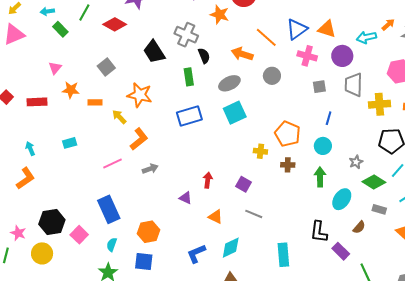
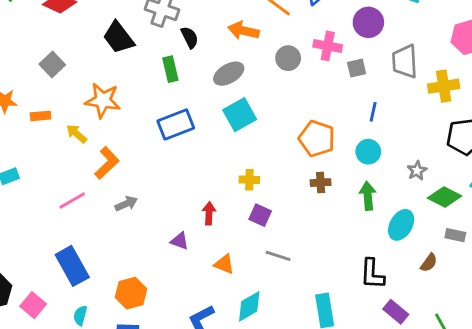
pink cross: (307, 56) -> (328, 46), moved
purple circle: (342, 56) -> (368, 22), moved
yellow cross: (260, 151) -> (249, 180), moved
purple rectangle: (341, 251) -> (396, 312), moved

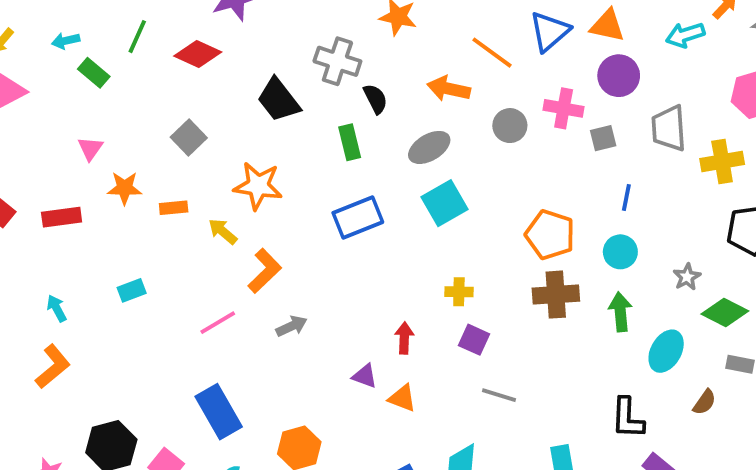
brown cross: (321, 183) -> (556, 295), size x1.6
orange triangle: (224, 264) -> (402, 398), moved

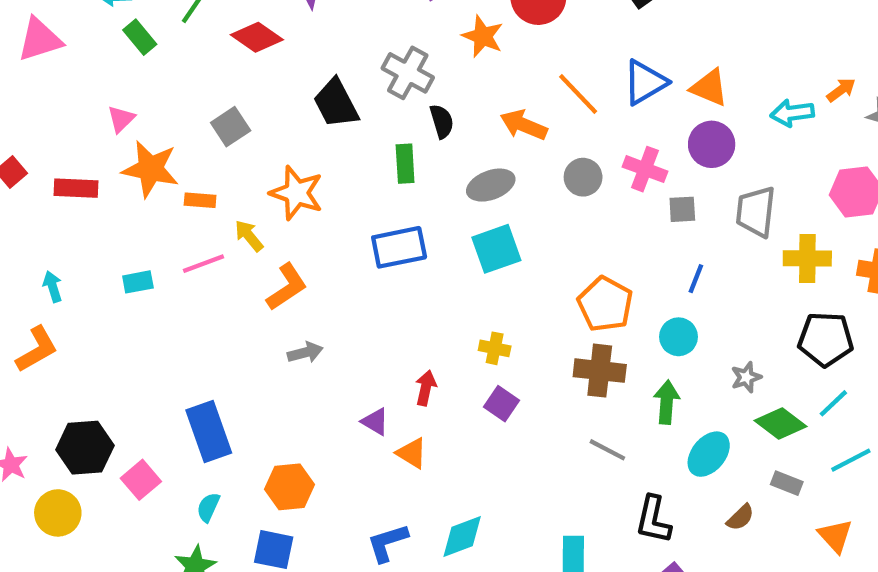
orange star: (125, 188) -> (150, 169), size x1.5
pink line: (218, 323) -> (204, 264), moved
gray line: (499, 395) -> (607, 450), moved

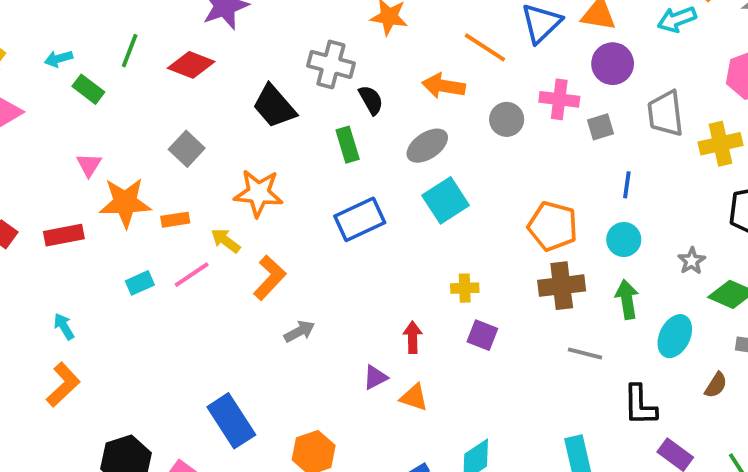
cyan rectangle: (138, 282) -> (140, 283), moved
purple triangle: (375, 422) -> (375, 377), turned -44

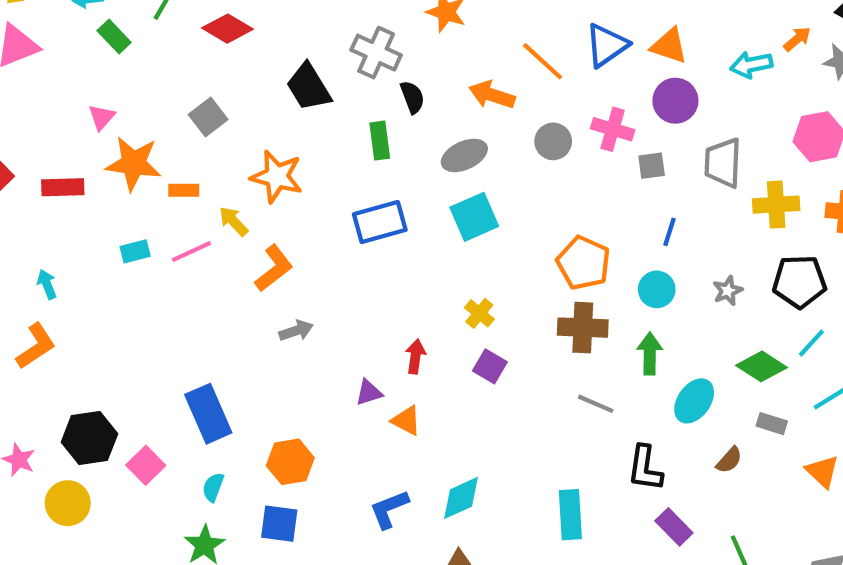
gray star: (692, 261) -> (728, 291), moved
yellow cross: (465, 288) -> (479, 313), turned 32

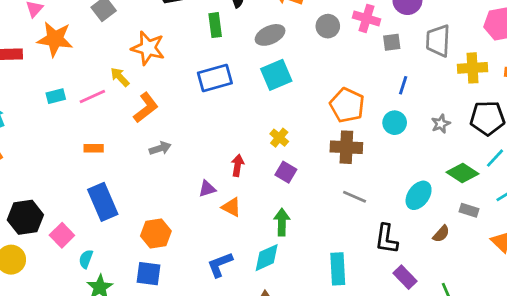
orange rectangle: (184, 190) -> (94, 148), moved
green arrow: (650, 354) -> (282, 222), moved
cyan semicircle: (213, 487) -> (86, 259), moved

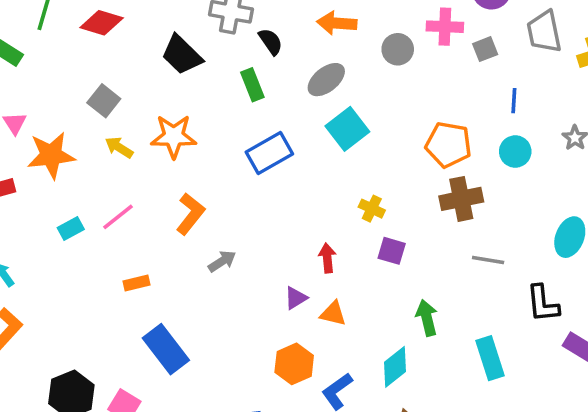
yellow arrow: (120, 77) -> (119, 147), moved
green arrow: (282, 222) -> (427, 318), moved
orange hexagon: (156, 233) -> (294, 364), moved

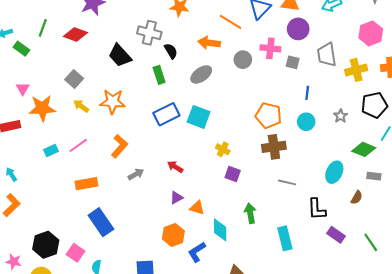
gray square: (485, 49) -> (293, 62), turned 32
cyan square: (347, 129) -> (199, 117), moved, turned -35
red arrow: (327, 258) -> (175, 167), moved, turned -56
orange rectangle: (136, 283) -> (86, 184), size x1.5
cyan diamond: (395, 367) -> (220, 230), moved, turned -55

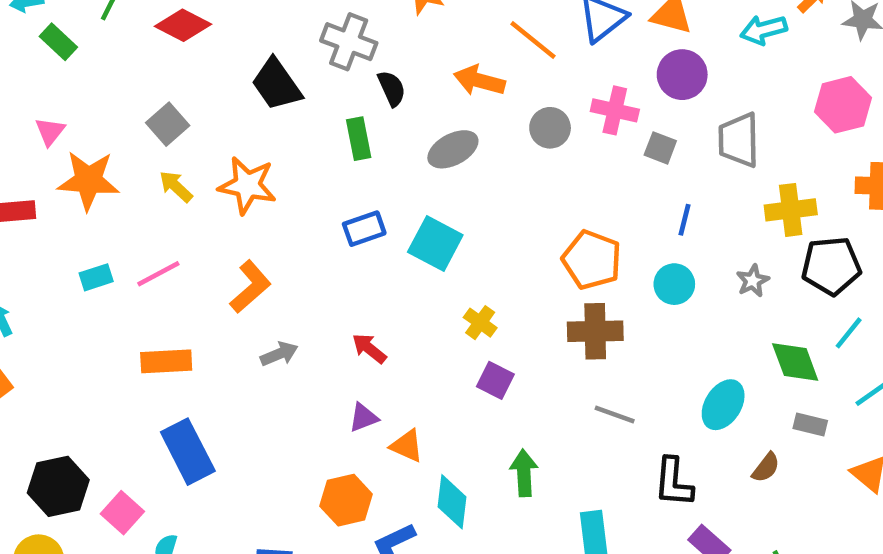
yellow cross: (356, 70) -> (791, 210), moved
blue rectangle: (166, 114) -> (364, 229), size x0.7
green diamond: (364, 149) -> (795, 362), turned 40

